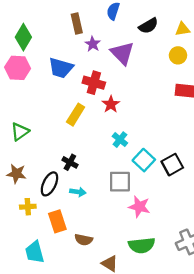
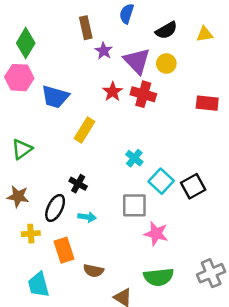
yellow circle: (178, 55) -> (166, 64), moved
blue trapezoid: (61, 68) -> (55, 97), moved
red cross: (94, 83) -> (143, 94), moved
red star: (111, 104) -> (113, 92), moved

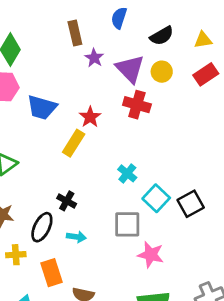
red star: (113, 92) -> (90, 117), moved
red rectangle: (207, 103) -> (206, 74), moved, turned -40

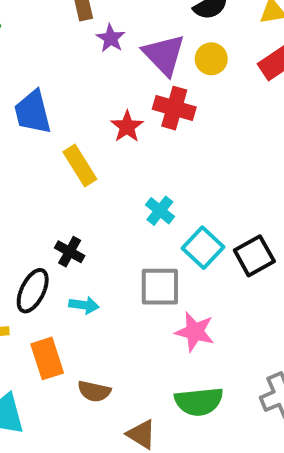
blue trapezoid: (42, 107) -> (33, 112), turned 60
red star: (90, 117) -> (127, 127), moved
yellow rectangle: (74, 143) -> (80, 166), turned -64

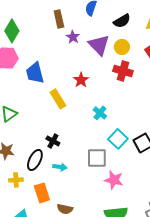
red cross: (174, 108) -> (123, 71), moved
cyan cross: (160, 211) -> (100, 113), moved

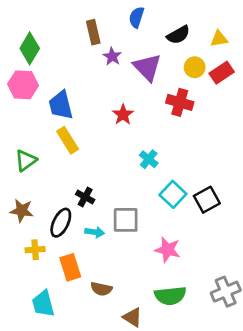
yellow circle: (122, 47) -> (195, 67), moved
yellow rectangle: (58, 99) -> (68, 140), moved
gray square: (97, 158) -> (126, 220), moved

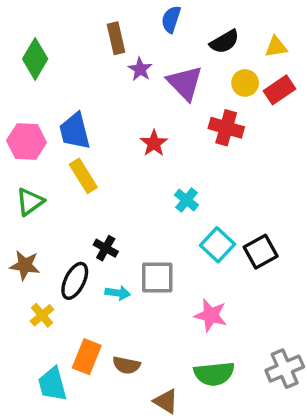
pink hexagon: (23, 85) -> (27, 141), moved
yellow cross: (35, 250) -> (42, 315), turned -36
orange rectangle: (70, 267) -> (87, 357), moved, turned 40

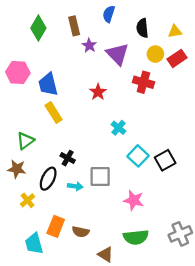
black semicircle: (224, 42) -> (142, 28), turned 114
green diamond: (35, 59) -> (38, 28), moved
pink hexagon: (27, 141) -> (18, 72), moved
green triangle: (30, 202) -> (25, 141), moved

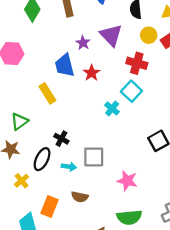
purple star: (89, 45) -> (83, 43), moved
blue trapezoid: (48, 84) -> (65, 65), moved
cyan square: (138, 156) -> (131, 91), moved
brown semicircle: (81, 232) -> (80, 197), moved

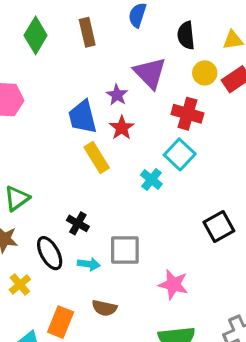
purple star: (83, 43) -> (117, 95), moved
yellow rectangle: (47, 93) -> (97, 158), moved
black ellipse: (42, 159) -> (50, 253), turned -55

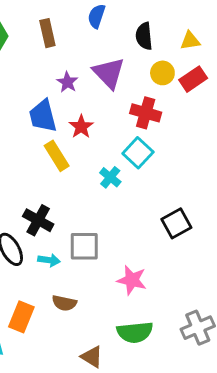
purple star: (117, 95) -> (67, 82), moved
black cross: (78, 223) -> (38, 220), size x1.4

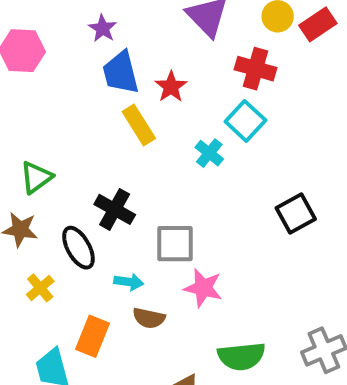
purple star: (67, 82) -> (103, 28), moved
cyan arrow: (49, 260) -> (129, 282), moved
pink star: (132, 280) -> (203, 288), moved

